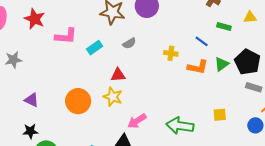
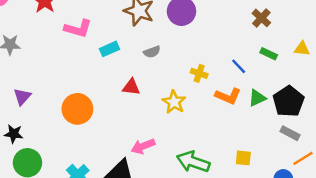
yellow star: (113, 97) -> (174, 102), moved
purple triangle: (32, 100) -> (22, 97), turned 35

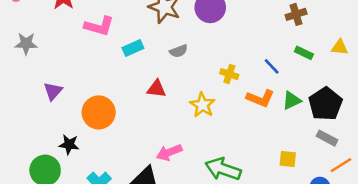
brown cross: (261, 18) -> (296, 14), turned 30
purple triangle: (22, 97) -> (53, 91), moved
black star: (14, 134) -> (69, 144), moved
yellow square: (243, 158) -> (288, 159), moved

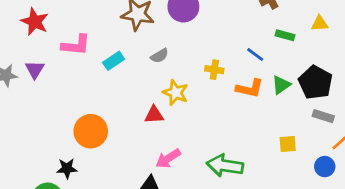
red triangle: (156, 89) -> (154, 115), moved
purple triangle: (53, 91) -> (35, 70), moved
yellow star: (202, 105) -> (176, 93), moved

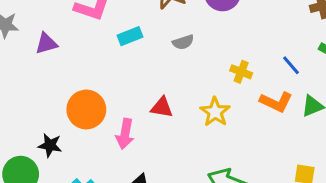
purple triangle: (35, 70) -> (46, 43), moved, turned 30
yellow star: (176, 93) -> (215, 112), moved
pink arrow: (168, 159) -> (125, 134), moved, turned -60

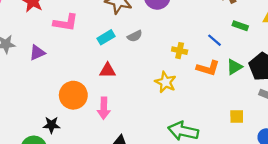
cyan rectangle: (130, 36) -> (106, 37), moved
red triangle: (162, 107) -> (108, 70), moved

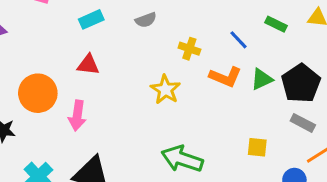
gray semicircle: (135, 36) -> (146, 20), moved

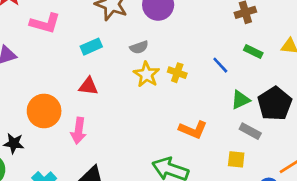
orange L-shape: (225, 77) -> (193, 130), moved
yellow star: (165, 90) -> (146, 74), moved
gray rectangle: (303, 123) -> (250, 131), moved

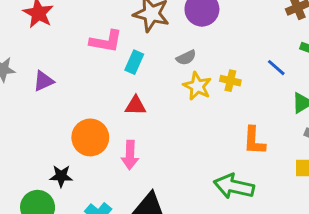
pink L-shape: (45, 23) -> (106, 41), moved
cyan rectangle: (91, 47) -> (134, 62), turned -36
orange L-shape: (193, 130) -> (254, 141), turned 76

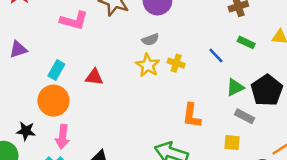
gray semicircle: (186, 58) -> (150, 40), moved
cyan rectangle: (134, 62) -> (56, 70), moved
pink arrow: (130, 155) -> (63, 137), moved

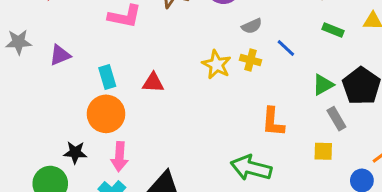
gray semicircle: (150, 40) -> (252, 26), moved
blue line: (216, 56) -> (286, 48), moved
cyan rectangle: (56, 70) -> (107, 77), turned -42
gray rectangle: (245, 116) -> (336, 119), turned 36

